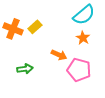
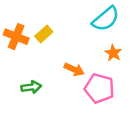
orange star: (83, 38) -> (113, 53), moved

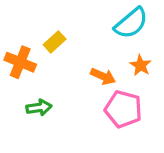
orange cross: (16, 37) -> (20, 62), moved
orange arrow: (74, 69) -> (103, 76), moved

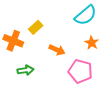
orange arrow: (103, 76) -> (57, 50), moved

